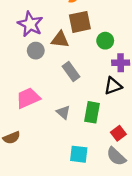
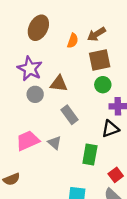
brown square: (80, 22) -> (100, 60), moved
gray triangle: (63, 112) -> (54, 143), moved

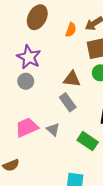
brown triangle: (59, 84) -> (72, 79), moved
gray circle: (35, 94) -> (26, 81), moved
green rectangle: (90, 154) -> (88, 141), turned -66

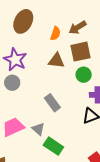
brown triangle: (72, 79) -> (56, 61), moved
green rectangle: (88, 141) -> (53, 146), moved

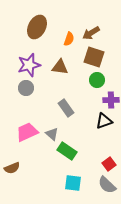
brown square: (81, 52) -> (94, 57), turned 30
purple star: (15, 60) -> (29, 65), turned 30
brown triangle: (56, 61) -> (60, 67), moved

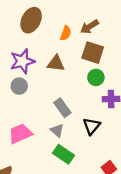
black triangle: (104, 121) -> (92, 126), moved, turned -30
gray triangle: (52, 134) -> (57, 130), moved

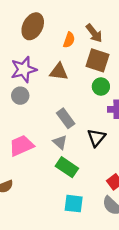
brown arrow: (89, 27) -> (94, 33), turned -96

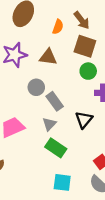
gray circle: (20, 96) -> (36, 87), moved
gray triangle: (60, 142) -> (49, 124), turned 32

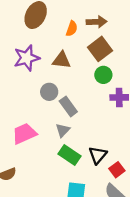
brown arrow: (82, 20) -> (97, 22), turned -54
brown square: (85, 46) -> (100, 49), turned 35
black triangle: (84, 120) -> (98, 155), moved

